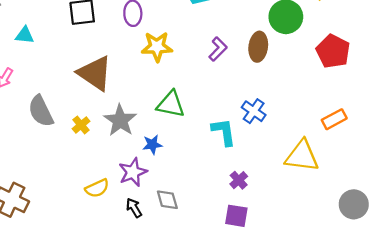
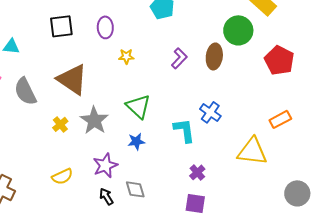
yellow star: (157, 47) -> (126, 56), size x0.6
green triangle: (171, 104) -> (138, 106), turned 32
gray semicircle: (41, 111) -> (25, 91), moved
blue star: (152, 145) -> (136, 141), moved
yellow semicircle: (97, 188) -> (62, 176), moved

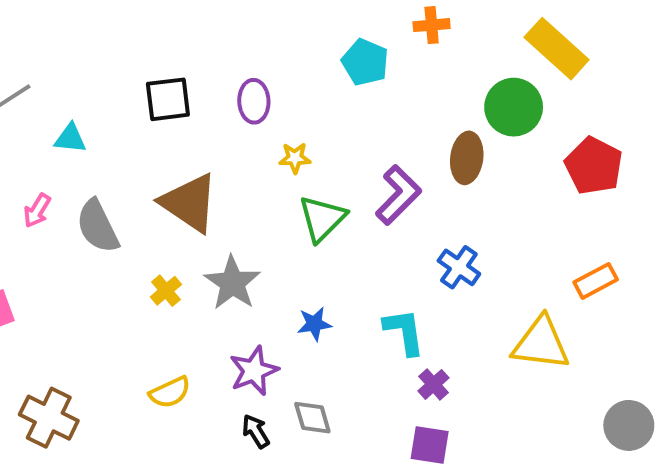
purple L-shape: (179, 58) -> (398, 195), moved, size x1.4
green triangle: (138, 106) -> (322, 218), moved, turned 32
cyan L-shape: (184, 130) -> (404, 332), moved

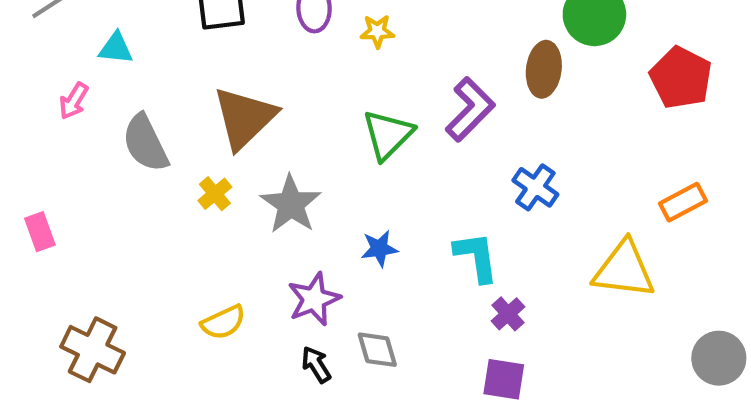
yellow star: (295, 158) -> (377, 31), moved
brown triangle: (189, 203) -> (244, 118), turned 42
pink arrow: (37, 211) -> (74, 101), moved
yellow cross: (166, 291) -> (215, 194), moved

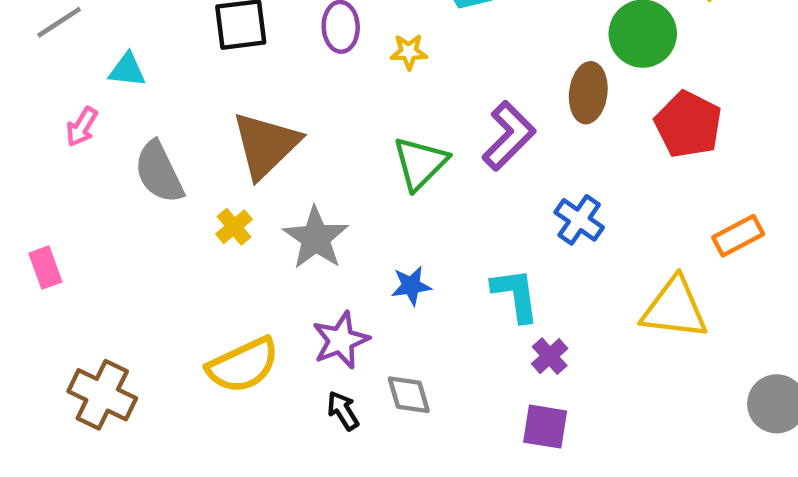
red pentagon: (681, 78) -> (688, 124), moved
yellow semicircle: (223, 322) -> (243, 365), size x1.5

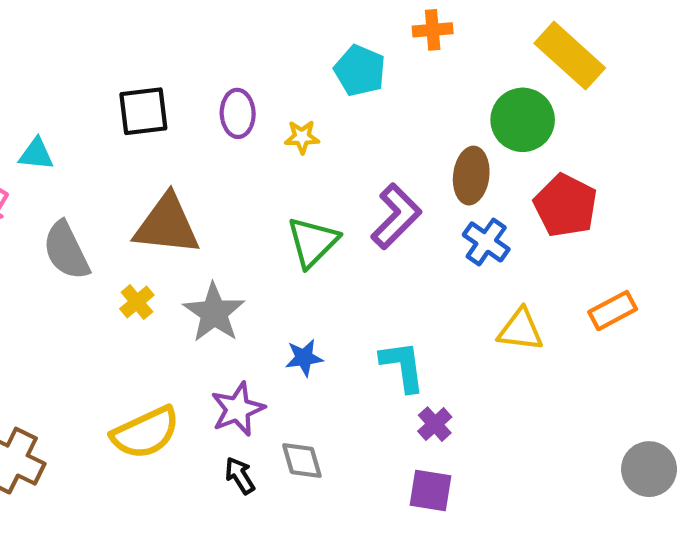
brown triangle: (266, 145) -> (167, 225), turned 50
blue cross: (579, 220) -> (486, 242), moved
yellow triangle: (675, 308) -> (520, 330), moved, size x0.7

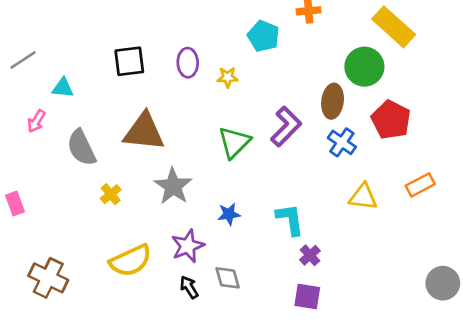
yellow cross: (137, 302) -> (111, 194), moved

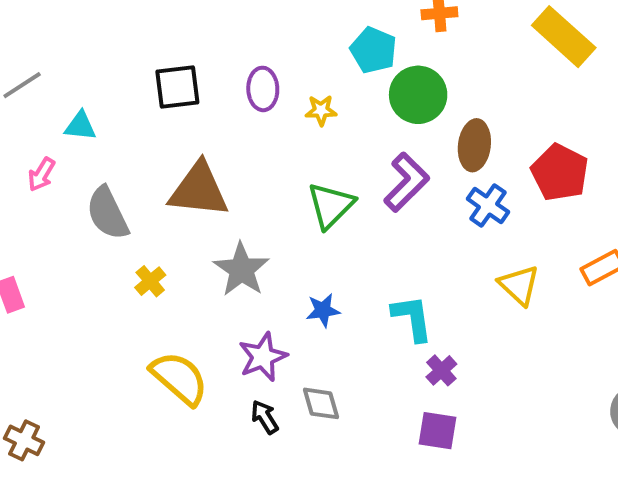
green circle: (364, 67) -> (418, 95), moved
yellow triangle: (363, 197) -> (519, 285), turned 36
yellow semicircle: (131, 261) -> (179, 378), turned -114
brown cross: (48, 278) -> (24, 440), moved, size x0.7

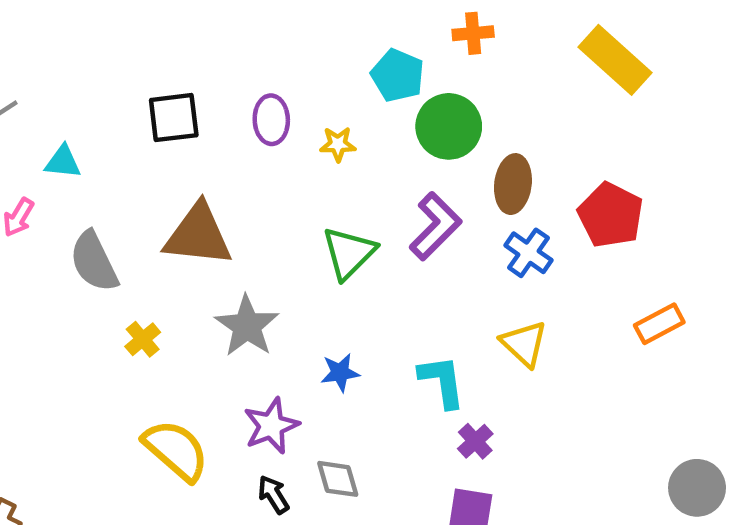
yellow triangle: (519, 285) -> (524, 344), moved

